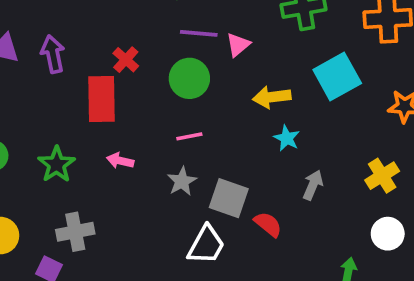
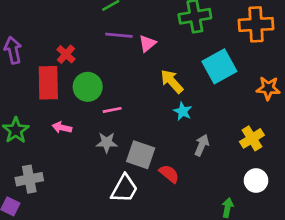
green circle: (189, 78) -> (88, 87), moved
yellow arrow: (272, 97) -> (172, 81), turned 55
gray star: (182, 181) -> (107, 142), turned 30

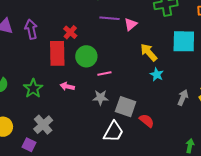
cyan square: (219, 66) -> (184, 41), turned 30
gray arrow: (202, 145) -> (183, 98), moved
gray cross: (29, 179) -> (43, 125), turned -30

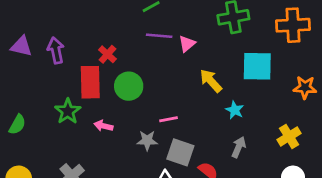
pink line: (104, 73) -> (168, 119), moved
cyan star: (157, 74) -> (235, 110), moved
green star: (33, 89) -> (68, 111), moved
gray arrow: (183, 98) -> (239, 147), moved

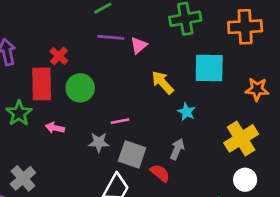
yellow cross: (289, 136) -> (241, 138), size x1.4
gray arrow: (239, 147) -> (177, 149), moved

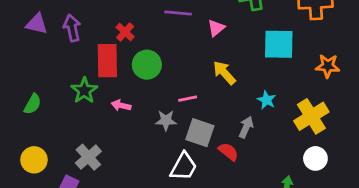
pink triangle: (139, 45) -> (216, 28), moved
yellow arrow: (163, 83) -> (224, 73), moved
cyan star: (187, 112) -> (267, 100), moved

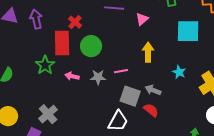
yellow arrow: (224, 73) -> (148, 52), turned 42
gray star: (166, 120) -> (98, 77), moved
gray arrow: (246, 127) -> (153, 90), moved, turned -91

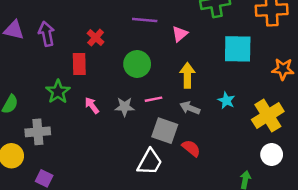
red rectangle: (62, 43) -> (79, 64), size x0.7
green circle: (91, 46) -> (137, 64), moved
pink arrow: (72, 76) -> (92, 105), turned 40
gray arrow: (153, 90) -> (190, 108), moved
gray cross: (48, 114) -> (38, 132), moved, turned 36

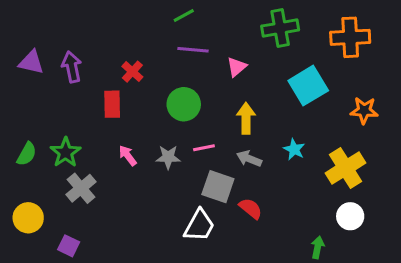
cyan square: (238, 49) -> (308, 86), turned -32
green star: (58, 92) -> (66, 152), moved
gray cross: (38, 132) -> (81, 188), moved, turned -35

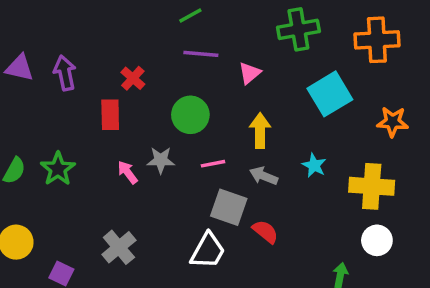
gray star: (168, 157) -> (161, 160), moved
yellow cross: (346, 168) -> (372, 186), turned 36
gray cross: (81, 188) -> (119, 247), moved

